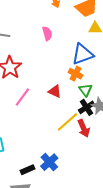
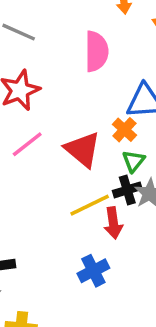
pink semicircle: (47, 33) -> (96, 51), size x1.6
red triangle: (55, 91) -> (83, 149), size x1.6
blue cross: (49, 162) -> (93, 271), moved

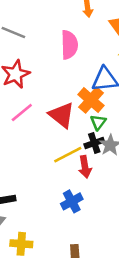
orange cross: (124, 130) -> (91, 100), size x1.5

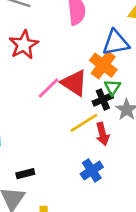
pink line: (22, 112) -> (48, 88), moved
black cross: (94, 143) -> (103, 100), moved

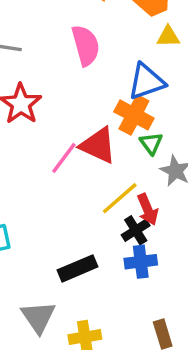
black cross: (103, 100) -> (136, 230), moved
blue cross: (92, 170) -> (141, 262), turned 35
black rectangle: (25, 174) -> (78, 268), moved, size x1.5

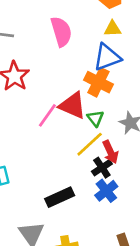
yellow triangle: (168, 37) -> (112, 29), moved
green triangle: (151, 143) -> (95, 118), moved
blue cross: (141, 262) -> (106, 191), turned -30

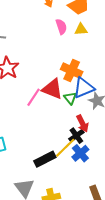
pink semicircle: (61, 32) -> (61, 27), moved, size x0.7
blue triangle: (107, 57) -> (84, 88), moved
yellow line: (90, 144) -> (65, 148), moved

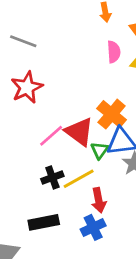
red arrow: (83, 123) -> (99, 200), moved
black cross: (76, 136) -> (52, 177), moved
yellow line: (65, 148) -> (79, 179), moved

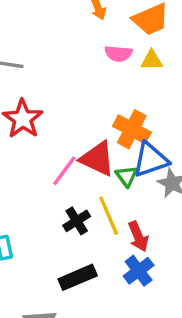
pink semicircle: (114, 52) -> (118, 54), turned 110
yellow line: (79, 179) -> (109, 216), turned -72

